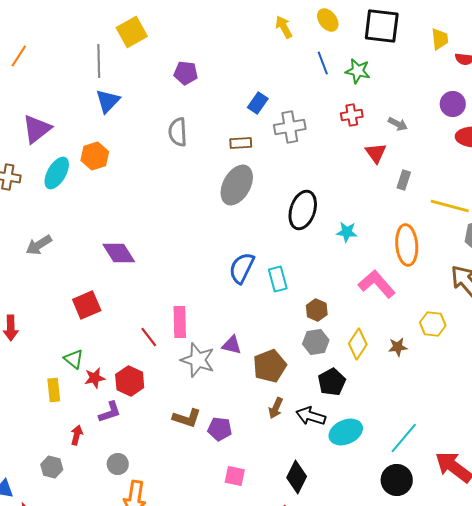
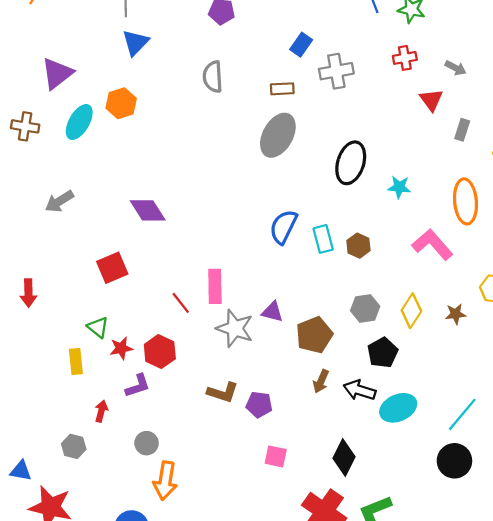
brown hexagon: (317, 310) -> (358, 246), moved

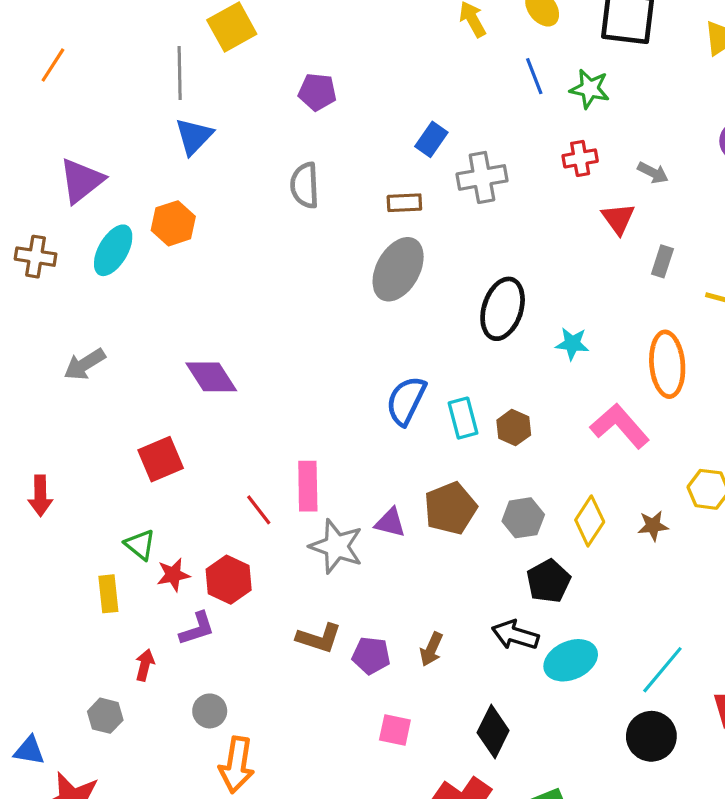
brown pentagon: (314, 335) -> (450, 508), moved
brown arrow: (321, 381) -> (431, 649), moved

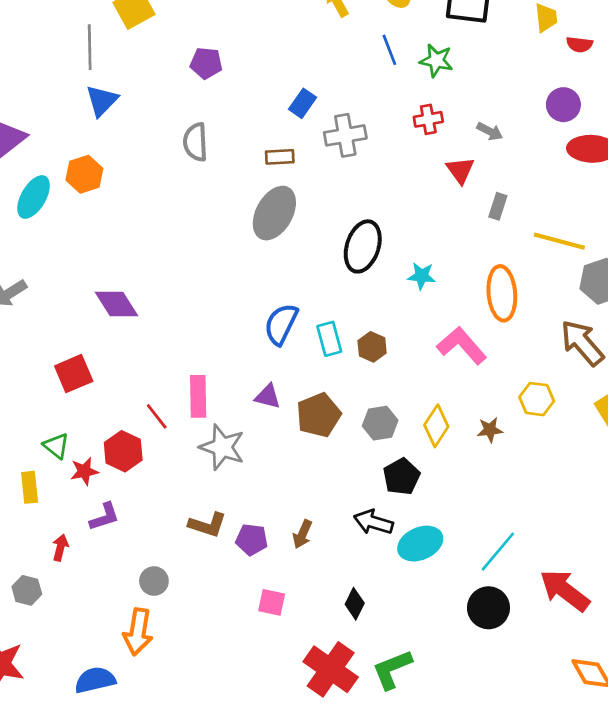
purple triangle: (390, 523) -> (268, 396), moved
red hexagon: (229, 580) -> (123, 451), moved
gray circle: (210, 711) -> (154, 581), moved
black diamond: (493, 732) -> (355, 604), size x0.7

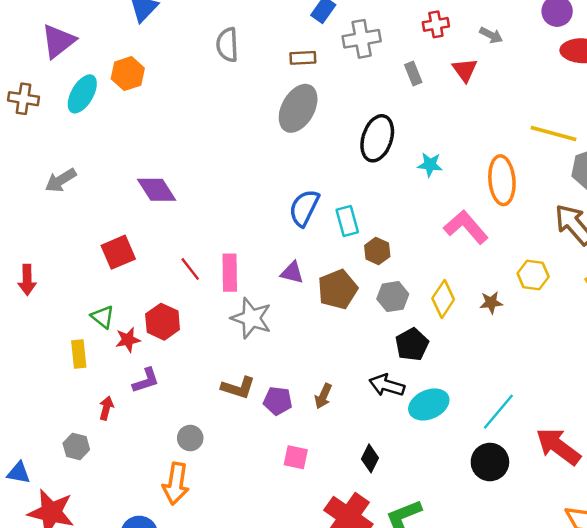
gray rectangle: (498, 206) -> (413, 74), moved, turned -40
brown hexagon: (372, 347) -> (377, 251), moved
red line: (157, 416) -> (190, 269), moved

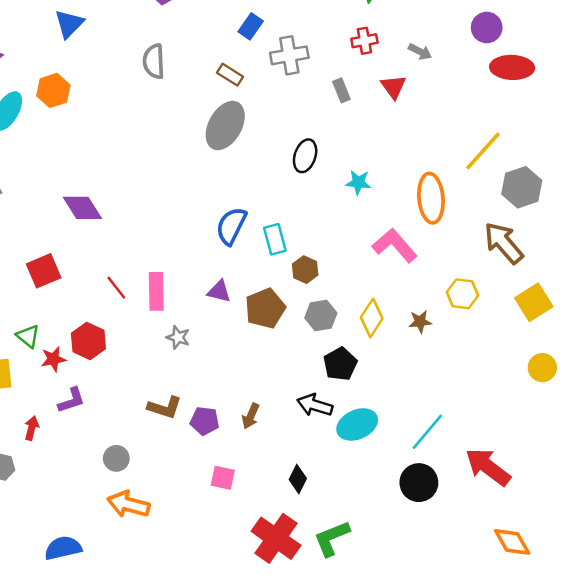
brown rectangle: (303, 58) -> (230, 75), turned 35
yellow line: (553, 133) -> (483, 151), turned -63
black ellipse: (377, 138) -> (305, 156), size x0.7
gray star: (251, 318) -> (178, 337), size x0.6
orange arrow: (176, 484) -> (128, 504), moved, turned 96

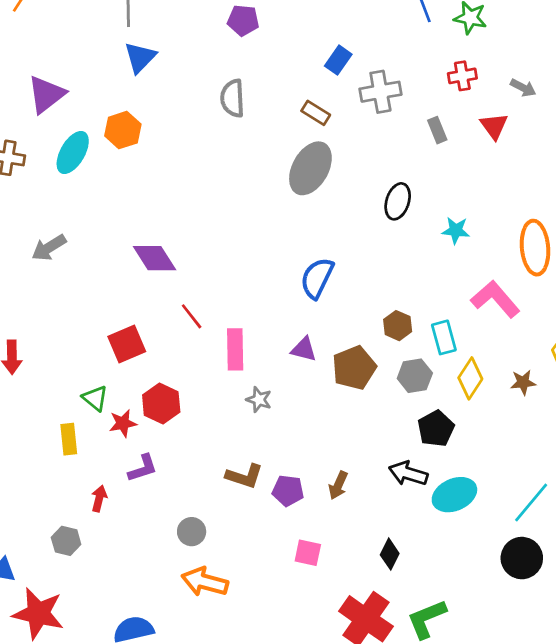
cyan rectangle: (275, 239) -> (444, 337), moved
red square: (44, 271) -> (127, 344), moved
red line: (116, 288) -> (192, 316), moved

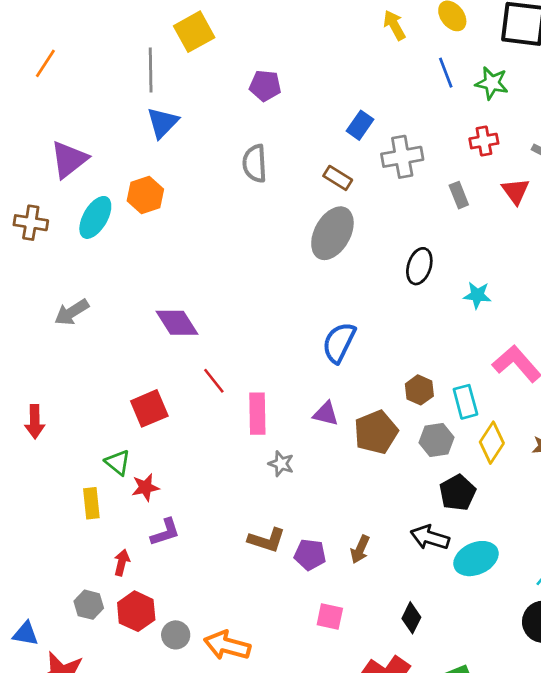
red hexagon: (161, 403) -> (136, 611), moved
gray circle: (192, 532) -> (176, 635), moved

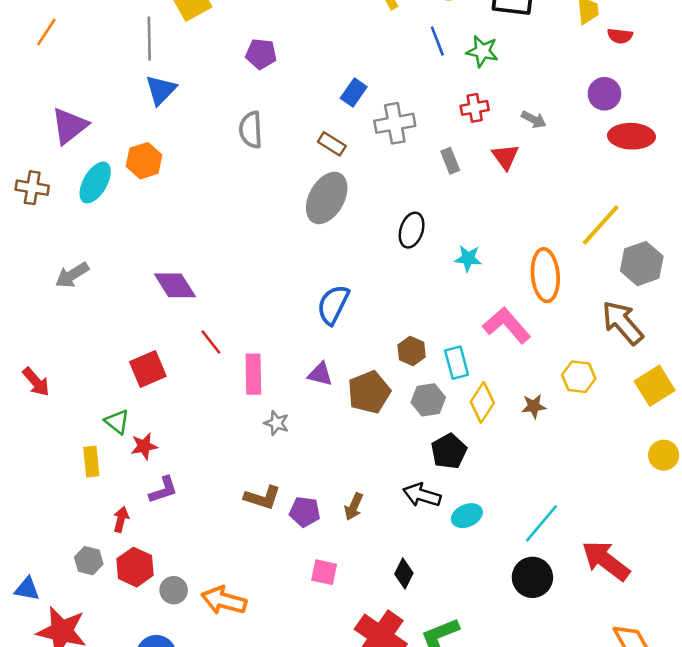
red arrow: (35, 422) -> (36, 382), turned -40
cyan ellipse: (476, 559) -> (467, 516), size x0.7

